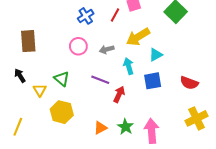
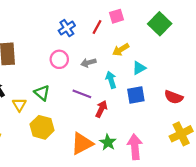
yellow arrow: (138, 37) -> (121, 50), size x0.7
orange triangle: (100, 128) -> (82, 143), size x1.6

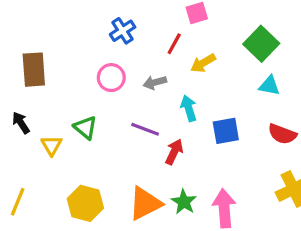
green square: (160, 24) -> (261, 44), moved
red line: (97, 27) -> (174, 44), moved
cyan triangle: (139, 68) -> (269, 86), moved, turned 40
yellow hexagon: (42, 127) -> (85, 203), moved

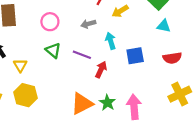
pink circle: (111, 78) -> (50, 22), moved
green triangle: (85, 128) -> (53, 50), moved
red semicircle: (282, 134) -> (172, 58), turned -30
yellow hexagon: (85, 203) -> (25, 95), moved

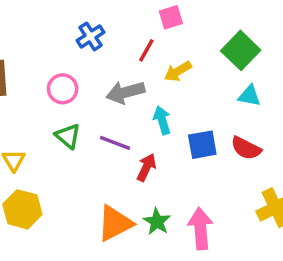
gray arrow: (88, 24) -> (125, 92), size x1.5
red semicircle: (172, 58) -> (246, 148), moved, turned 36

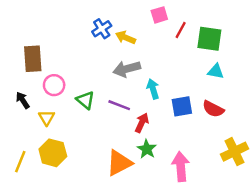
red line: (146, 50) -> (181, 30), moved
green square: (241, 50) -> (209, 39), turned -36
yellow arrow: (178, 71) -> (125, 38), moved, turned 54
pink circle: (63, 89) -> (54, 85), moved
green star: (157, 222) -> (147, 149), moved

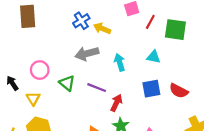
brown rectangle: (33, 59) -> (28, 16), moved
gray arrow: (127, 69) -> (87, 54), moved
cyan triangle: (216, 71) -> (154, 57), moved
cyan arrow: (153, 89) -> (120, 62), moved

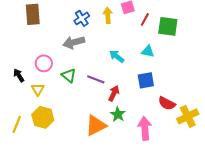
yellow arrow: (102, 28) -> (108, 15), moved, turned 63
gray arrow: (87, 54) -> (74, 42), moved
cyan arrow: (120, 62) -> (117, 56), turned -35
red semicircle: (179, 91) -> (167, 103), moved

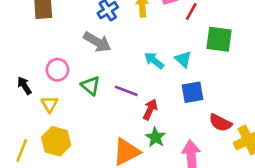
green square: (168, 26) -> (219, 39), moved
gray arrow: (74, 42) -> (97, 42), turned -135
cyan triangle: (148, 51) -> (183, 59), moved, turned 32

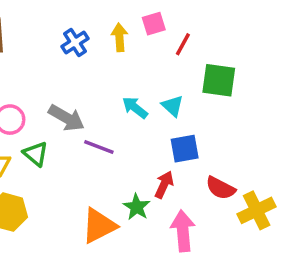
gray arrow: (97, 42) -> (66, 118), moved
green triangle: (91, 86) -> (36, 154), moved
red arrow: (150, 109) -> (164, 185), moved

